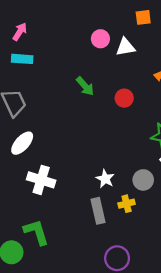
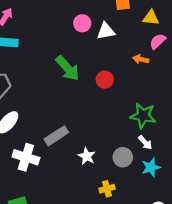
green arrow: (85, 86) -> (68, 68), size x1.4
yellow cross: (127, 204) -> (107, 189), moved
gray rectangle: (98, 211) -> (56, 136), moved, turned 70

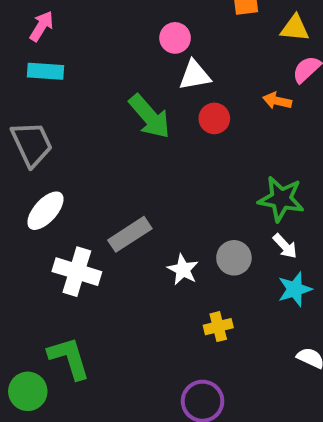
white triangle: (106, 31) -> (195, 75), moved
red circle: (105, 80) -> (214, 118), moved
gray circle: (123, 157) -> (234, 258), moved

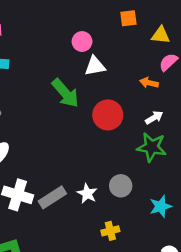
red circle: (214, 118) -> (108, 115), moved, size x1.5
gray rectangle: (130, 234) -> (52, 197), moved
white arrow: (285, 246) -> (154, 118), moved, turned -78

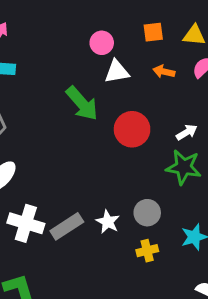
orange square: (128, 18) -> (153, 32), moved
orange arrow: (149, 83) -> (164, 72), moved
yellow cross: (110, 231) -> (147, 251), moved

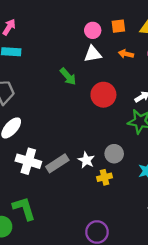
pink circle: (102, 43) -> (93, 30), moved
green arrow: (82, 103) -> (68, 76), size x0.7
yellow cross: (147, 251) -> (104, 177), moved

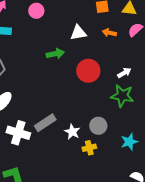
pink circle: (93, 30) -> (36, 11), moved
green arrow: (68, 76) -> (55, 54), turned -60
gray rectangle: (57, 163) -> (45, 123), moved

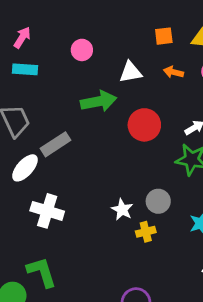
pink circle: (36, 11) -> (82, 50), moved
green arrow: (55, 54) -> (99, 101), size x1.4
gray rectangle: (45, 123) -> (56, 144), moved

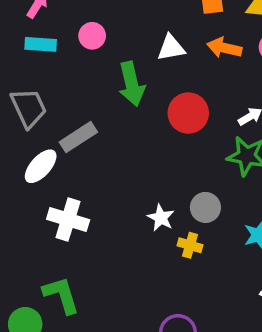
pink circle: (82, 50) -> (92, 36), moved
orange arrow: (173, 72) -> (224, 48), size x1.4
green arrow: (99, 101) -> (132, 84), turned 88
yellow cross: (146, 232) -> (190, 245), turned 30

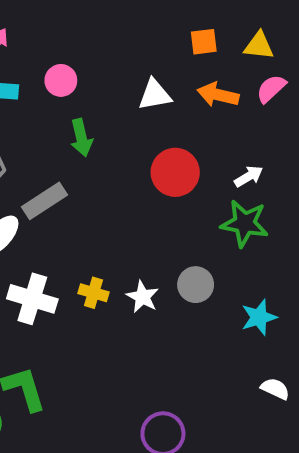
green arrow: (132, 84) -> (81, 138), moved, size x0.7
yellow cross: (190, 245) -> (94, 293), moved

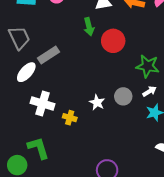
green arrow: (81, 138) -> (89, 27), moved
white arrow: (249, 176) -> (150, 91), moved
yellow cross: (94, 293) -> (70, 118), moved

